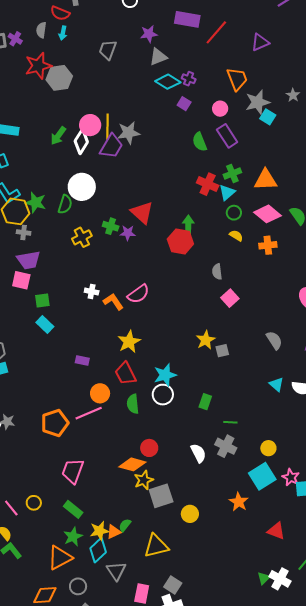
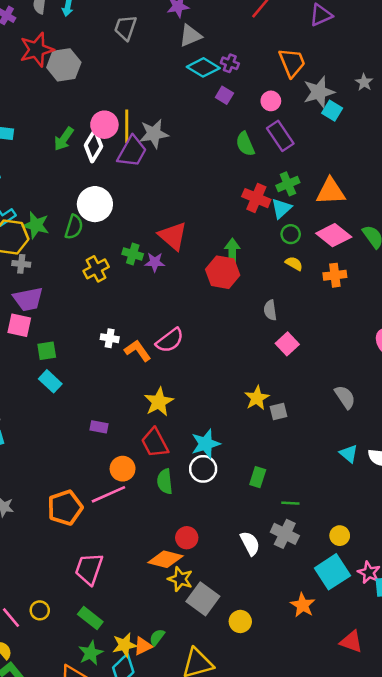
yellow star: (144, 480) -> (180, 579), turned -30
gray square: (161, 496) -> (203, 599), turned -35

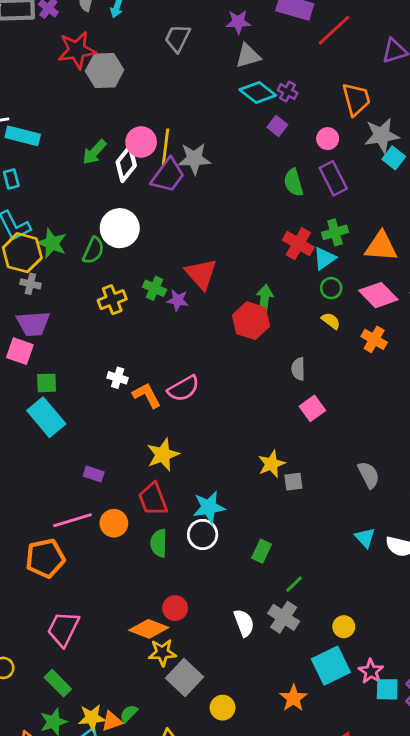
orange cross: (335, 275) -> (374, 339), turned 30
cyan rectangle: (50, 381) -> (46, 417), size x1.5
pink line: (108, 494) -> (72, 520), moved
green line: (290, 503) -> (294, 584), turned -54
yellow star: (180, 579) -> (162, 653), turned -30

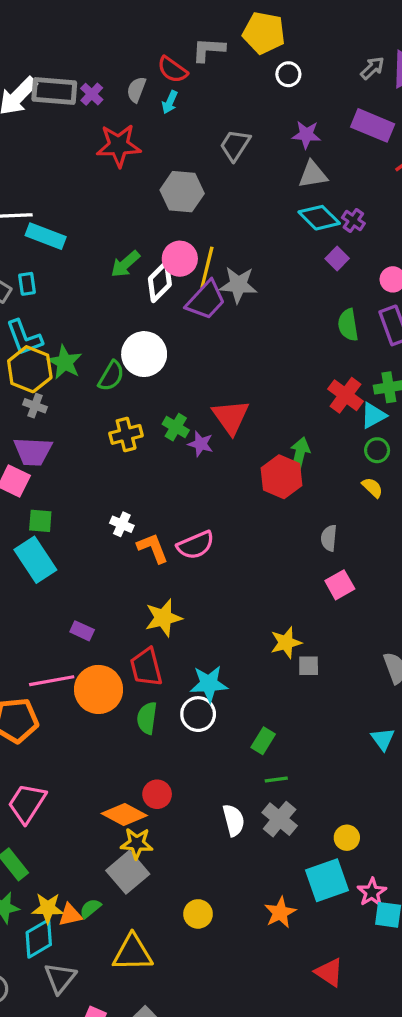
gray hexagon: (105, 71) -> (182, 192), moved
orange circle: (114, 523) -> (99, 689), size x1.5
green line: (294, 584) -> (276, 779), moved, turned 30
gray square: (185, 678) -> (128, 872), moved

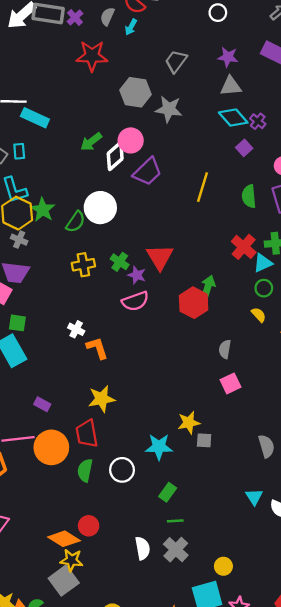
yellow line: (207, 267) -> (202, 187), moved
gray star: (238, 285) -> (169, 109), moved
pink semicircle: (196, 545) -> (135, 301), moved
cyan star: (209, 684) -> (159, 447), moved

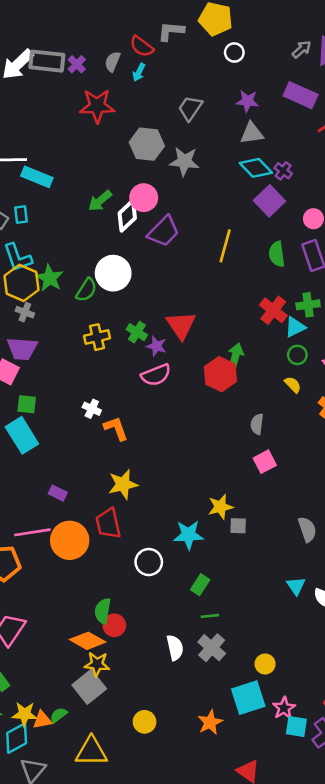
purple square: (244, 148) -> (269, 201), size x1.6
green semicircle: (85, 470) -> (103, 611), moved

